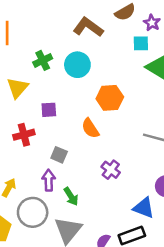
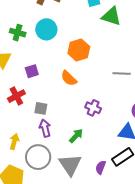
green cross: (43, 60) -> (18, 33), turned -35
gray square: (59, 155) -> (41, 108), moved
green arrow: (71, 196) -> (76, 136), moved, turned -91

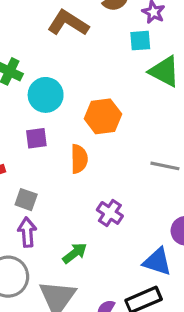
cyan circle: (46, 29) -> (46, 95), moved
purple square: (32, 71) -> (36, 138), moved
orange semicircle: (69, 78) -> (79, 159), turned -144

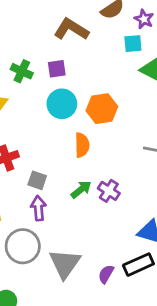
cyan circle: (46, 95) -> (62, 104), moved
purple square: (36, 138) -> (57, 69), moved
green arrow: (75, 253) -> (81, 189), moved

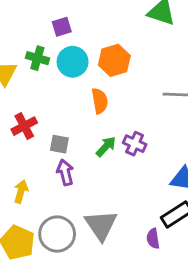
green cross: (22, 71) -> (37, 58), moved
gray circle: (23, 246) -> (57, 234), moved
purple semicircle: (106, 274) -> (153, 239), moved, turned -30

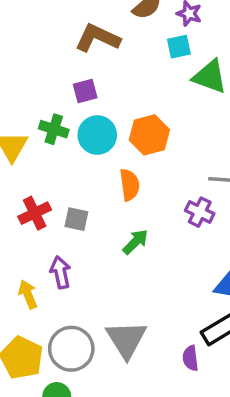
gray square: (59, 144) -> (76, 219), moved
purple cross: (135, 144) -> (200, 212), moved
purple arrow: (65, 172) -> (60, 272), moved
yellow arrow: (21, 191) -> (28, 294), turned -40

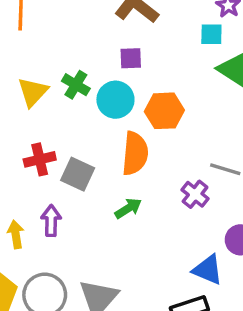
purple square: (85, 91) -> (131, 58), moved
orange semicircle: (130, 185) -> (135, 153), size x1.4
gray square: (76, 219) -> (78, 174), size x1.4

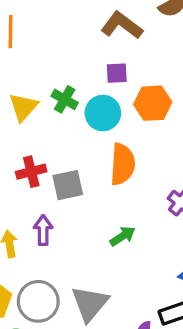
orange hexagon: (164, 111) -> (153, 103), moved
gray square: (78, 174) -> (68, 185), turned -36
green arrow: (128, 208) -> (123, 236), moved

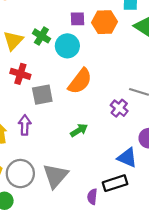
orange hexagon: (153, 103) -> (104, 22), moved
orange semicircle: (122, 164) -> (80, 81), turned 32
red cross: (31, 172) -> (20, 74), moved, turned 30

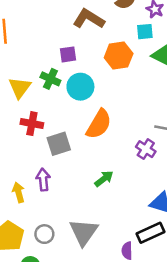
purple square: (77, 19) -> (68, 54), moved
gray circle: (20, 174) -> (44, 234), size x0.6

